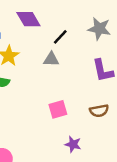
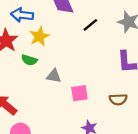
gray triangle: (51, 59) -> (54, 76), moved

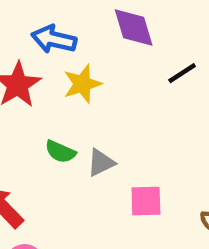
green semicircle: (29, 60) -> (60, 152), moved
gray triangle: (54, 76) -> (101, 163), turned -42

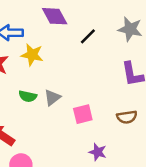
yellow star: (82, 84) -> (32, 55), turned -30

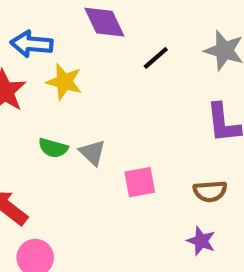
gray triangle: (52, 98) -> (92, 153), turned -42
purple star: (98, 152) -> (201, 241), moved

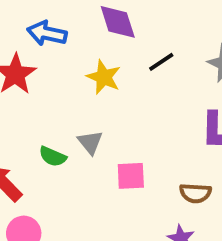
yellow star: (64, 82) -> (104, 77), moved
green semicircle: (53, 148) -> (53, 157), moved

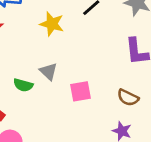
brown semicircle: (195, 193) -> (128, 98), turned 30

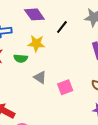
green semicircle: (23, 85) -> (21, 58), moved

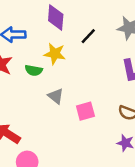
purple diamond: (34, 14) -> (56, 18), turned 35

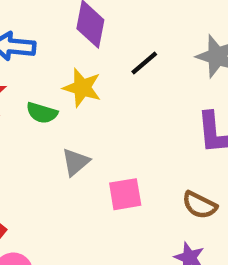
gray triangle: (56, 96) -> (76, 162), turned 35

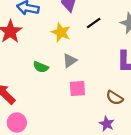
green semicircle: (42, 113) -> (41, 67), moved
gray triangle: (76, 162) -> (70, 61), moved

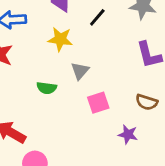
purple star: (107, 124) -> (128, 134), moved

